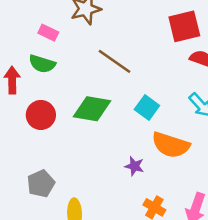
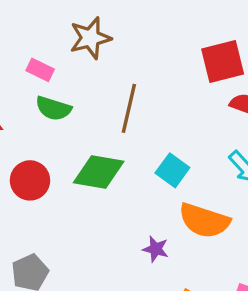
brown line: (114, 61) -> (129, 108), turned 68
green semicircle: (42, 64) -> (53, 108), moved

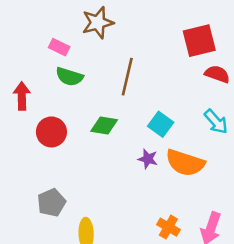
green diamond: (99, 172) -> (104, 126), size x0.7
purple star: (156, 249) -> (148, 159), moved

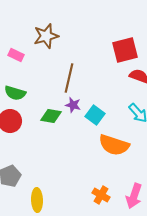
green semicircle: (69, 77) -> (15, 93), moved
purple star: (148, 159) -> (73, 105), moved

